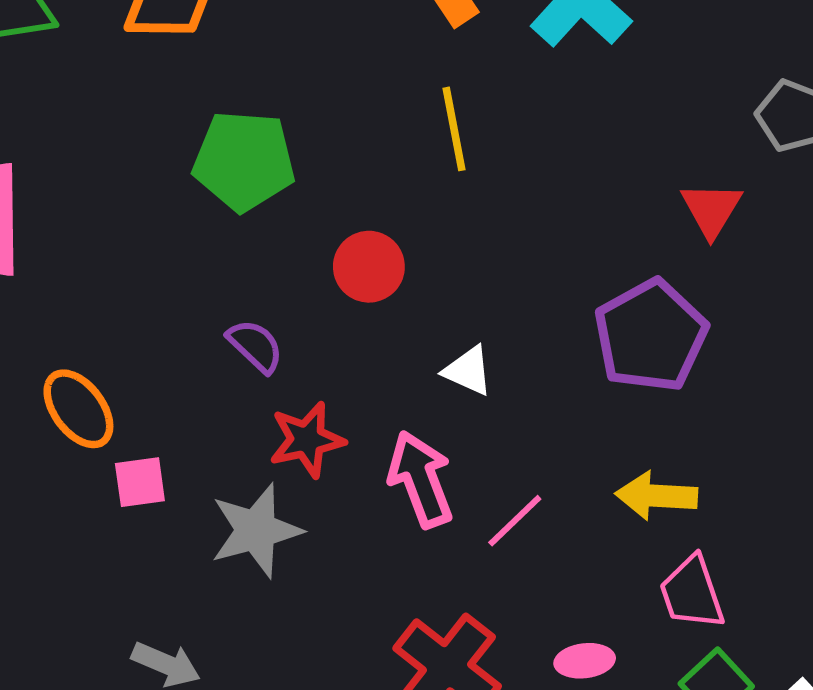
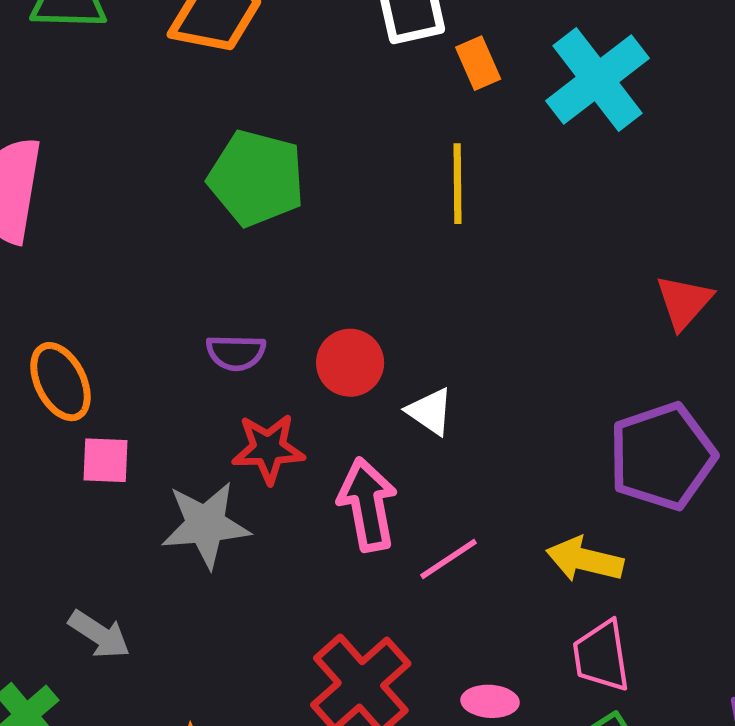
red circle: (369, 267) -> (350, 363), moved
purple pentagon: (651, 336) -> (662, 456), moved
purple semicircle: (255, 346) -> (236, 353), turned 128

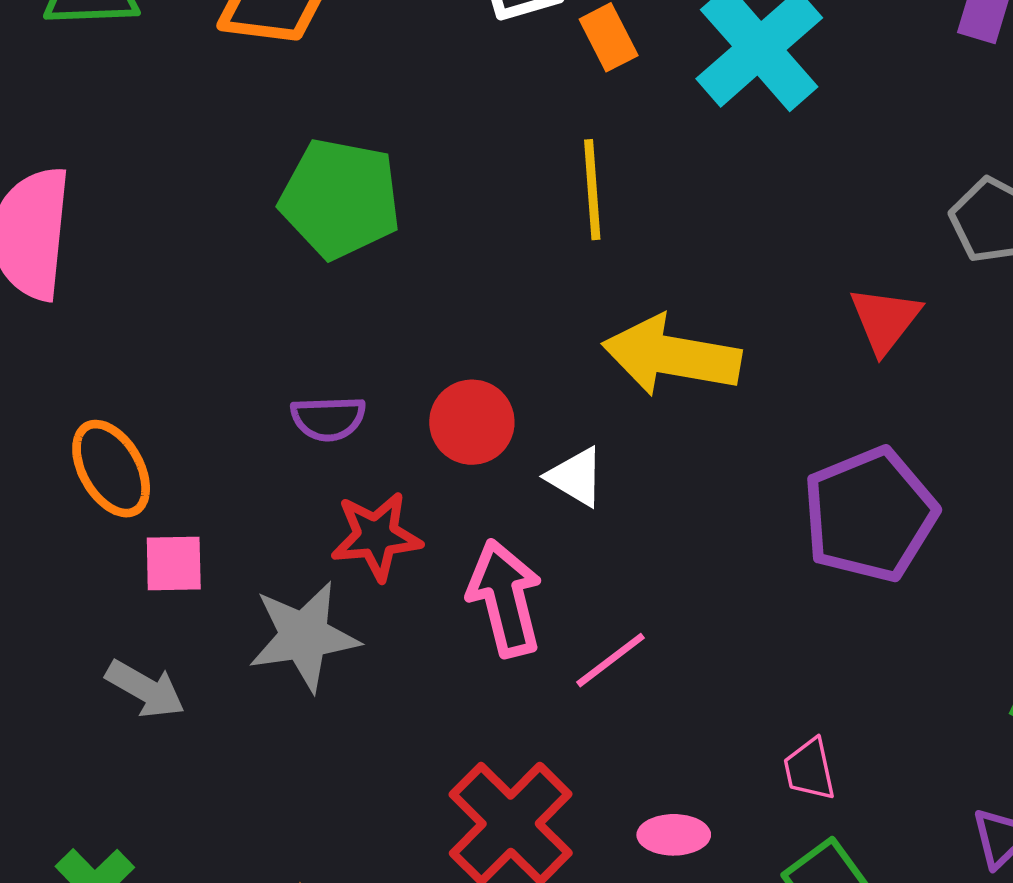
yellow arrow: (585, 560) -> (672, 356), moved, size x1.4
gray arrow: (99, 634) -> (145, 689), moved
pink trapezoid: (601, 656) -> (809, 769), size x0.7

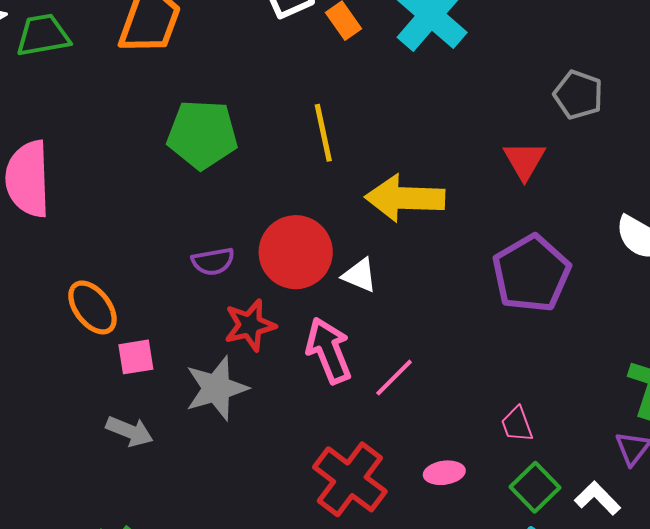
yellow line: (592, 190) -> (323, 133), moved
red circle: (472, 422) -> (296, 252), size x1.5

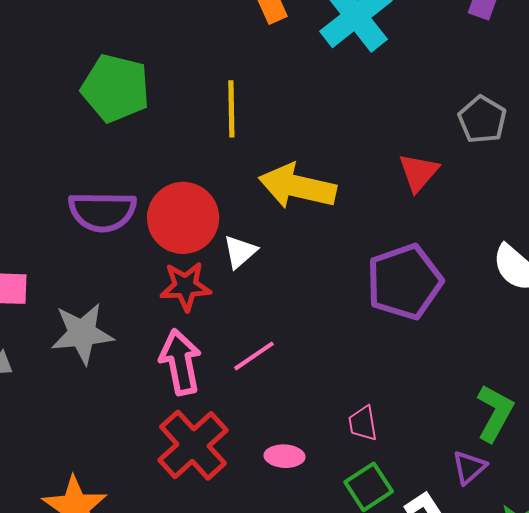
purple semicircle: (213, 261) -> (102, 212), size x1.6
white triangle: (360, 275) -> (240, 252), turned 45
red star: (250, 325) -> (186, 286), moved
pink arrow: (329, 351) -> (180, 362), moved

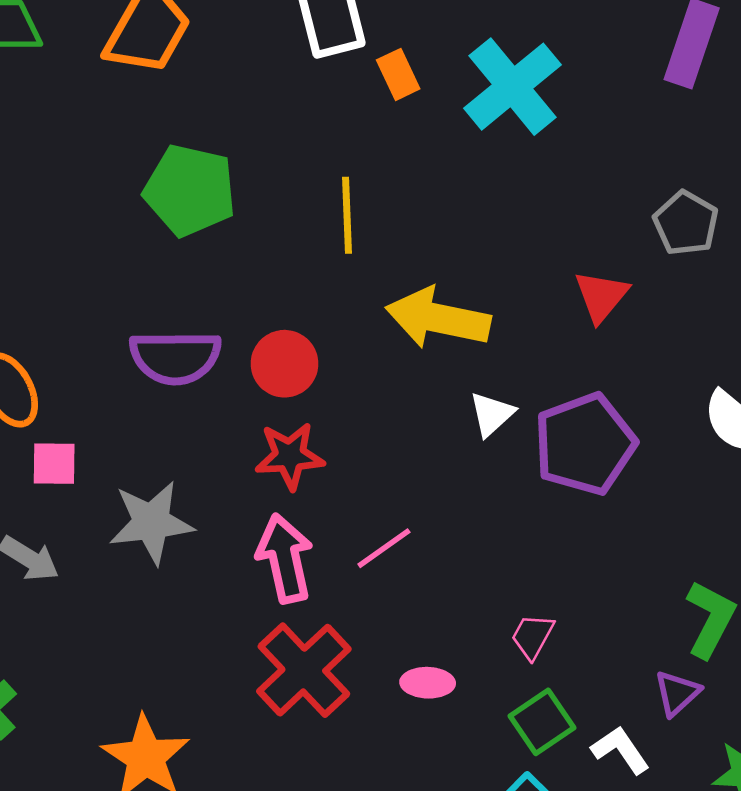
red circle: (183, 218) -> (285, 364), size x0.7
white triangle: (240, 252) -> (492, 414), moved
pink trapezoid: (363, 423) -> (533, 636), turned 39

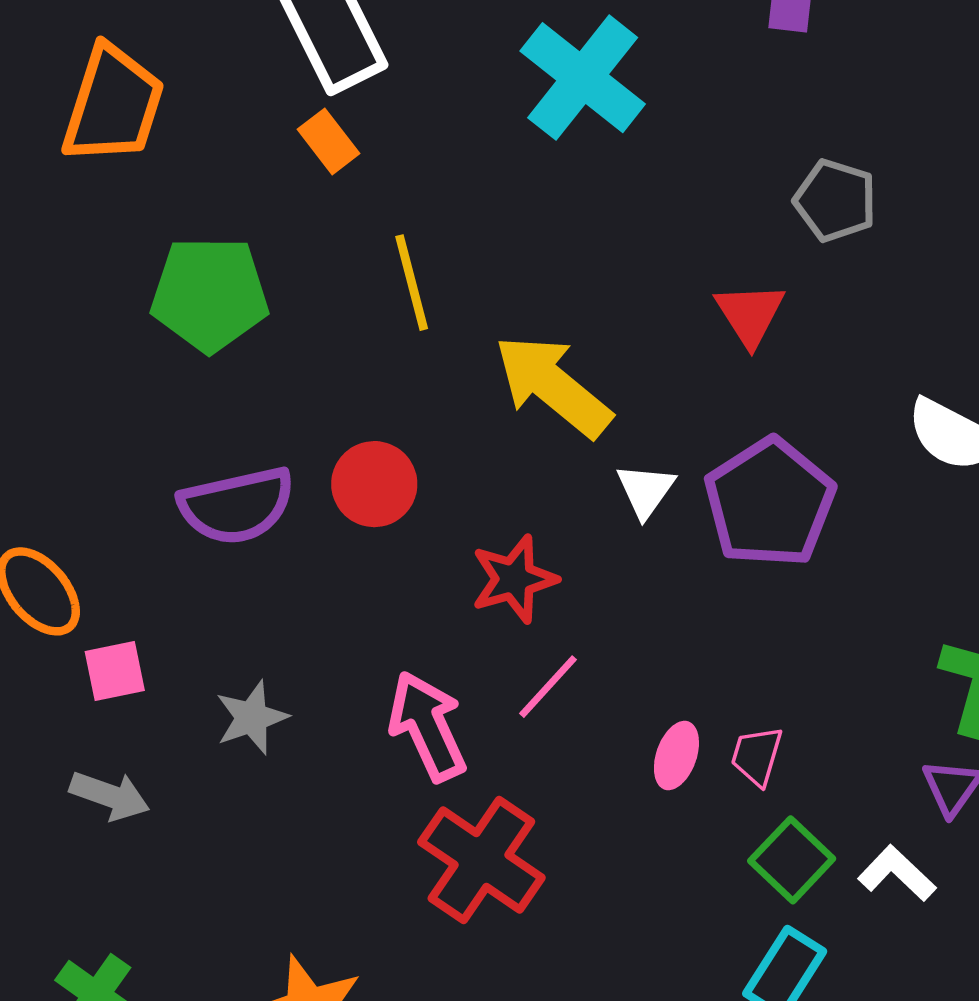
orange rectangle: (398, 74) -> (329, 141), moved
yellow arrow: (438, 318) -> (553, 386), turned 40
red star: (290, 456) -> (514, 579), moved
gray star: (151, 522) -> (252, 718), size x0.7
pink ellipse: (428, 683) -> (676, 756), moved, turned -60

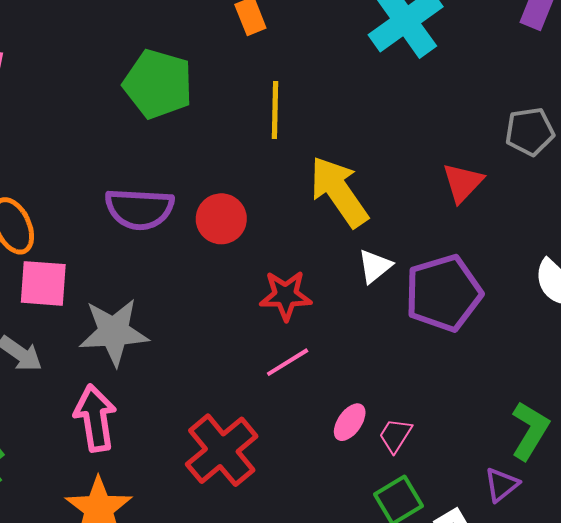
gray pentagon: (835, 200) -> (530, 132), turned 30
pink square: (115, 671) -> (43, 283), size x1.4
gray star: (252, 718) -> (114, 332), size x1.6
pink arrow: (427, 726) -> (95, 418), moved

